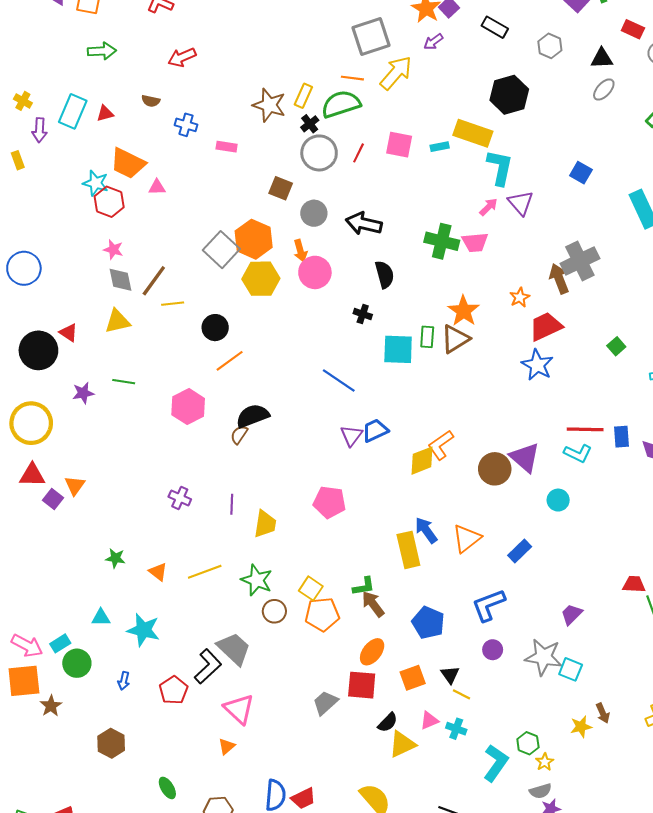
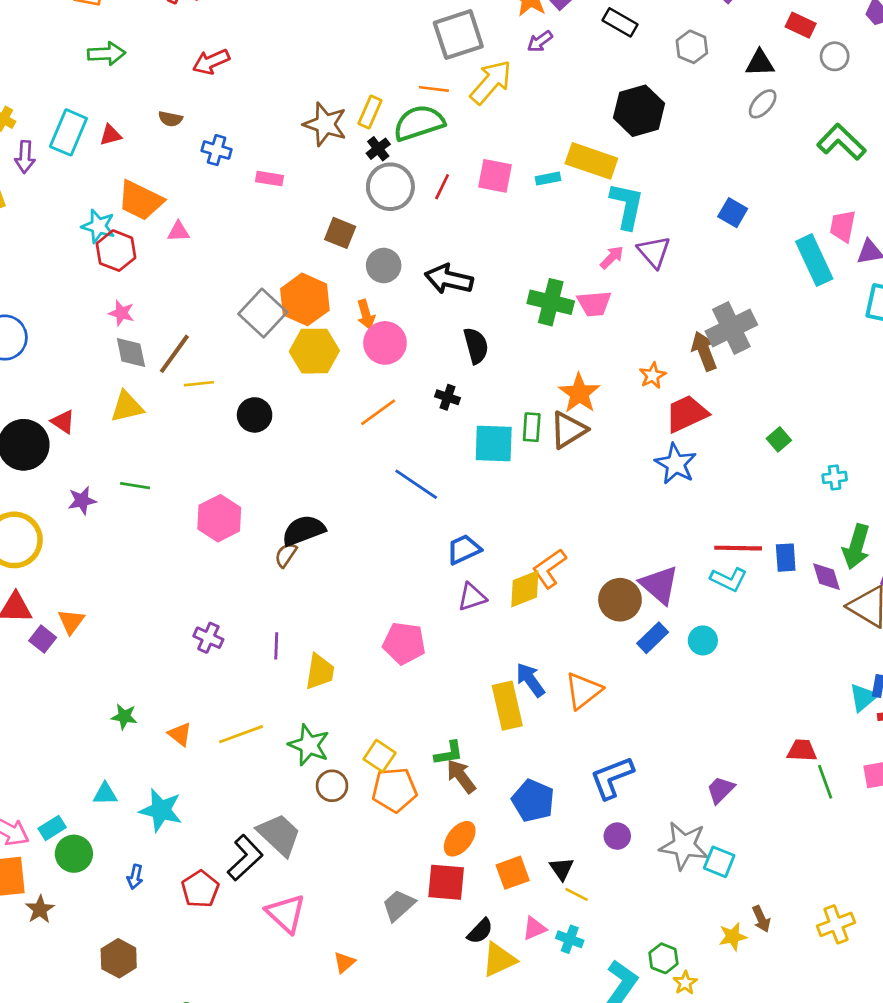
orange line: (230, 361) -> (378, 412), moved
purple triangle: (351, 436) -> (472, 597), moved, turned 35
blue rectangle: (520, 551) -> (653, 638), moved
orange triangle: (227, 746) -> (344, 962), moved

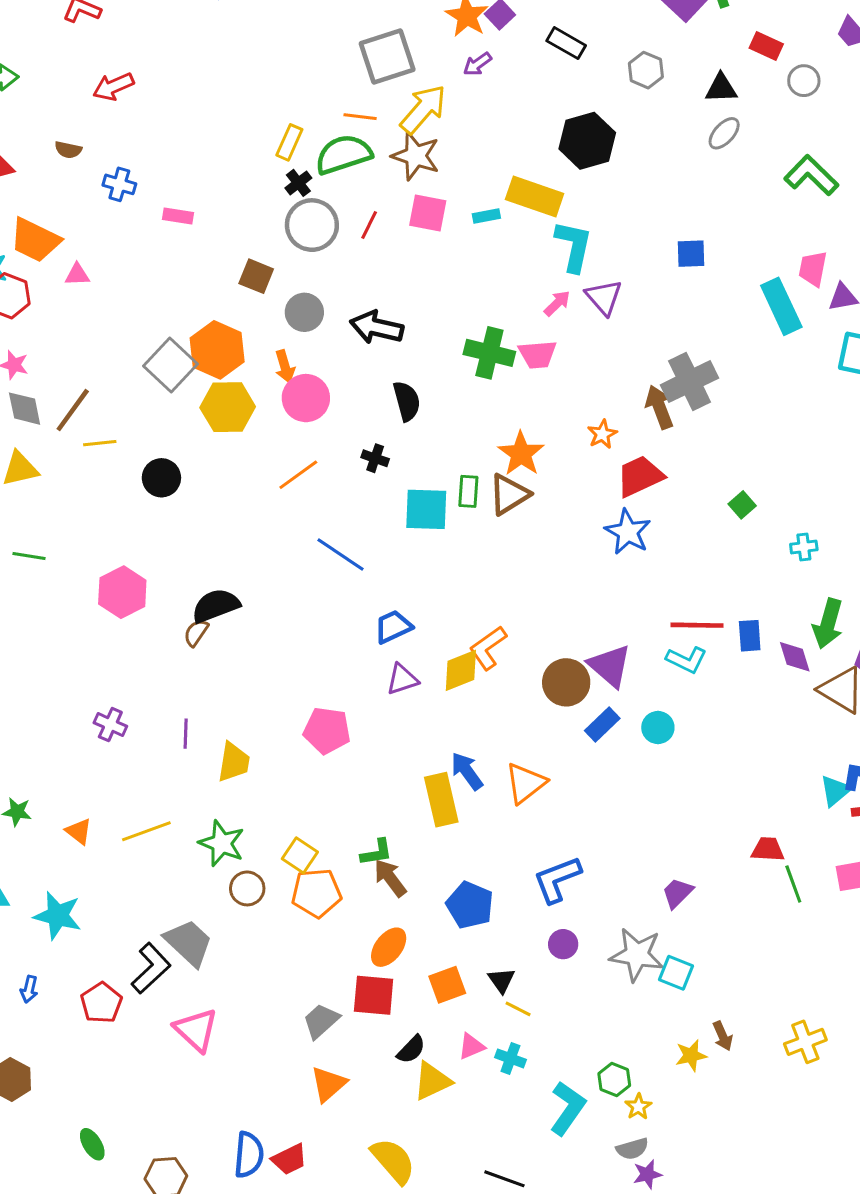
brown star: (325, 124) -> (416, 156), moved
blue square: (733, 213) -> (691, 254), turned -32
orange triangle: (344, 962) -> (328, 1084), moved, size x1.5

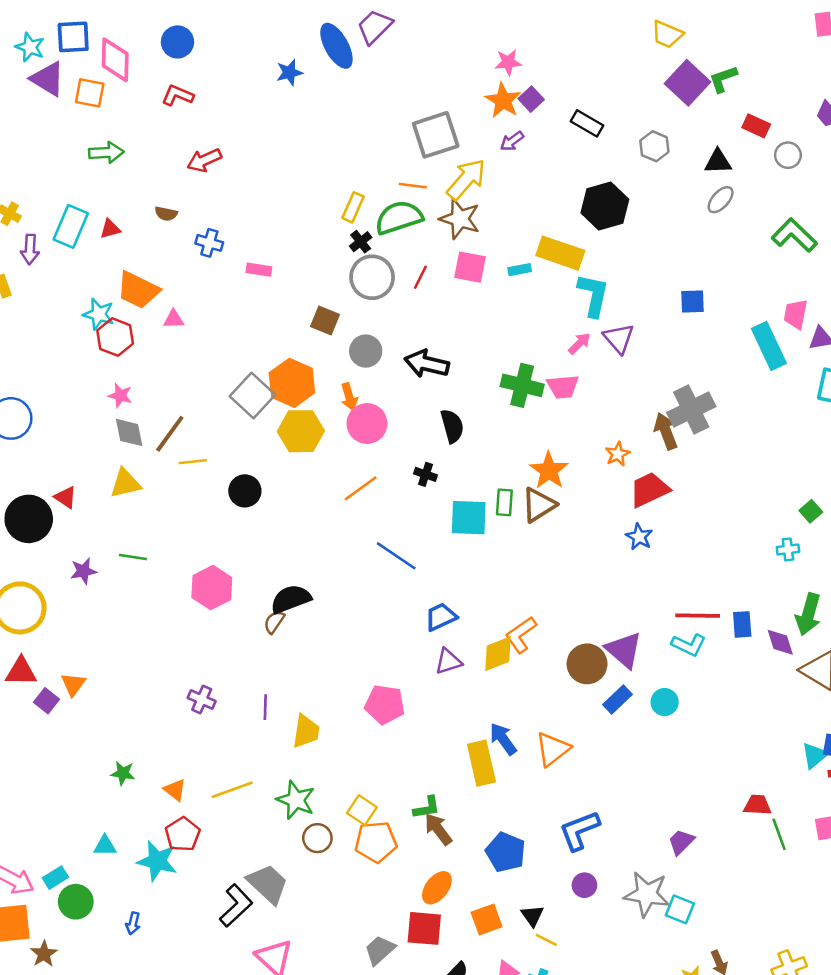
green square: (742, 505) -> (811, 511), moved
blue star: (628, 532) -> (639, 537), size x0.7
red pentagon: (101, 1003) -> (183, 834), moved

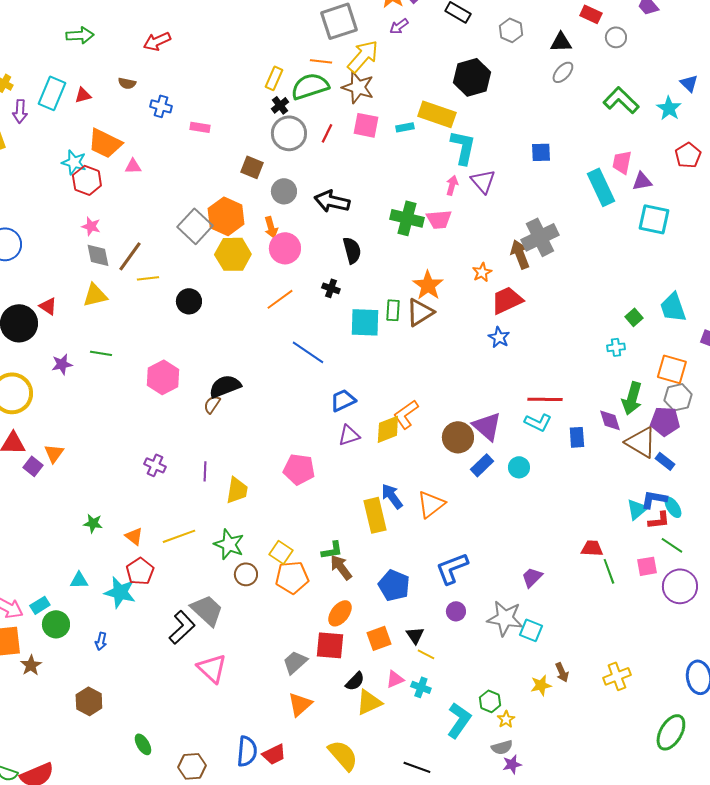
pink arrow: (579, 343) -> (452, 185), turned -30
blue rectangle: (742, 624) -> (577, 437), moved

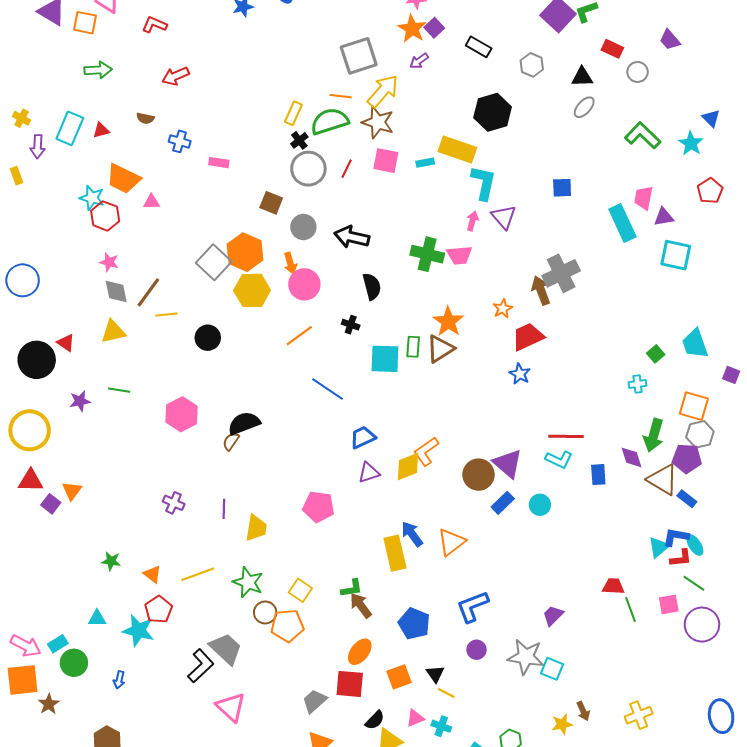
orange pentagon: (292, 577) -> (287, 626), moved

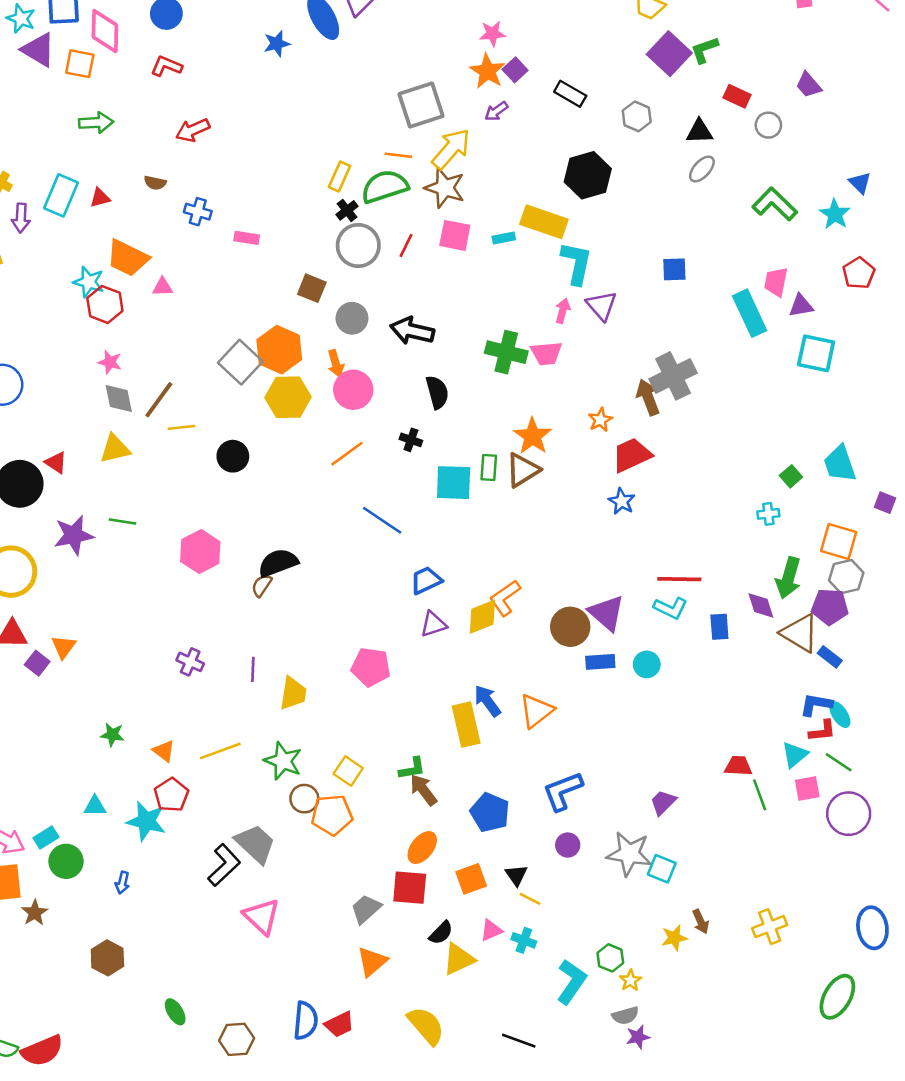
purple star: (80, 401) -> (74, 535), size x1.5
blue rectangle: (503, 503) -> (600, 662), turned 40
cyan triangle: (659, 547) -> (795, 755), moved

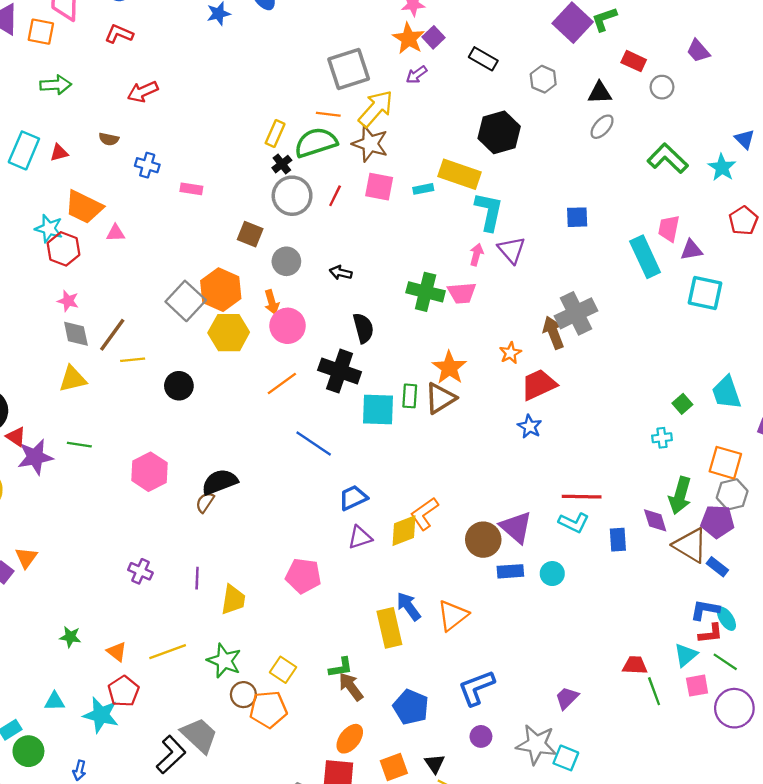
black arrow: (412, 331) -> (341, 273), size x0.6
black cross: (411, 440) -> (340, 371), size x2.0
red triangle: (56, 462) -> (16, 437), moved

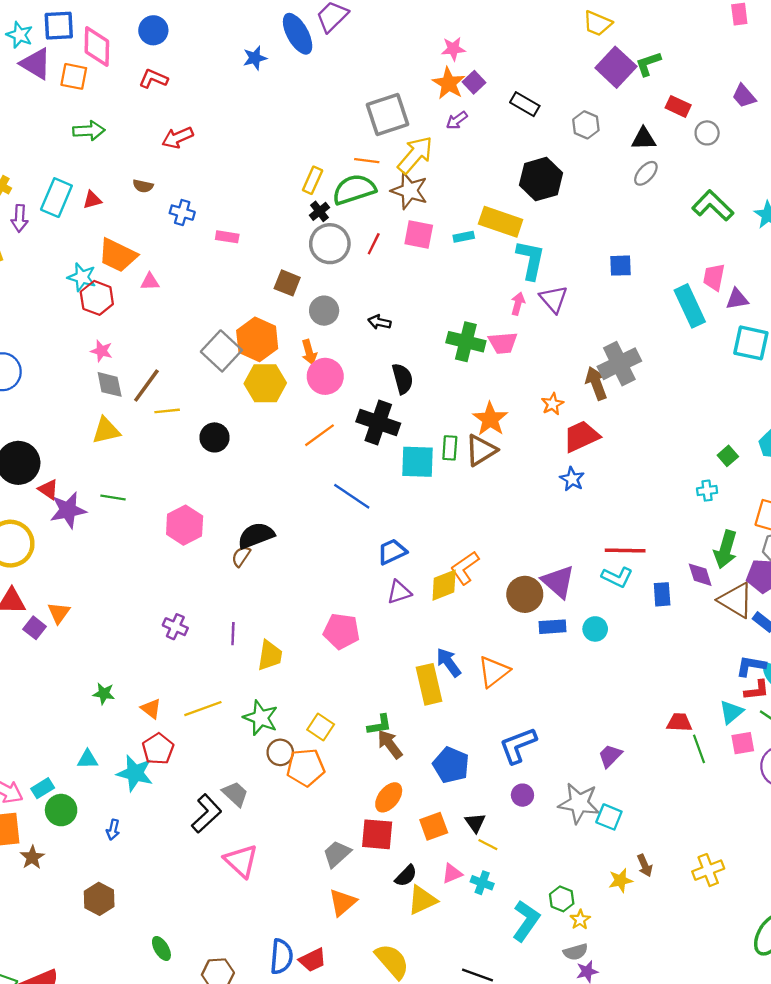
gray trapezoid: (199, 735) -> (235, 794), size x0.7

